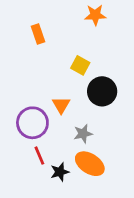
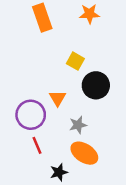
orange rectangle: (38, 34) -> (42, 18), moved, size x1.5
black star: (60, 172) -> (59, 172), moved

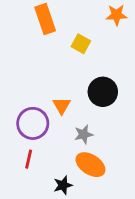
orange star: (89, 14) -> (117, 15), moved
yellow square: (75, 61) -> (81, 44), moved
red line: (37, 145) -> (29, 159), moved, turned 36

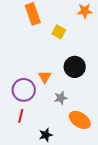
orange ellipse: (90, 165) -> (80, 120), moved

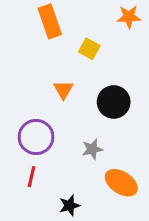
orange triangle: (45, 77) -> (63, 90), moved

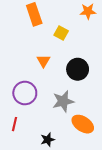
gray star: (92, 149) -> (63, 101), size x1.5
red line: (31, 177) -> (14, 124), moved

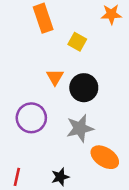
black circle: (78, 69) -> (84, 88), moved
red line: (14, 124) -> (17, 177), moved

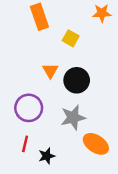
red line: (17, 177) -> (25, 144), moved
black star: (60, 177) -> (47, 156), moved

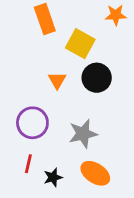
yellow square: (71, 38) -> (80, 44), size x1.5
black circle: (77, 80) -> (97, 78), moved
orange ellipse: (96, 144) -> (95, 173), moved

